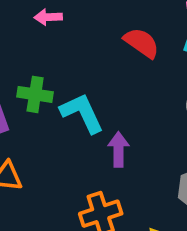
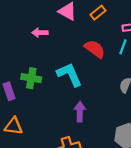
cyan L-shape: (82, 113) -> (70, 75), moved

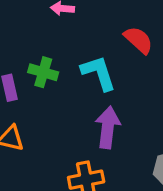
purple arrow: (80, 112) -> (108, 127), size x1.4

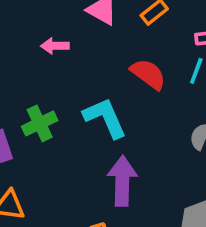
green cross: (43, 72) -> (40, 123), turned -36

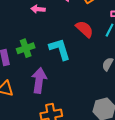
purple arrow: (122, 181) -> (39, 80), moved

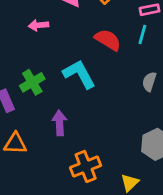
purple arrow: (39, 80) -> (59, 123), size x0.7

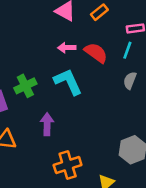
pink arrow: (38, 25) -> (67, 48), moved
gray semicircle: (149, 82) -> (130, 80), moved

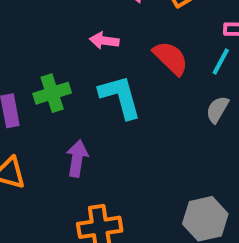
pink arrow: (67, 48) -> (104, 41), moved

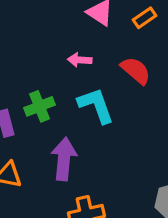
purple arrow: (77, 158) -> (64, 159), size x1.4

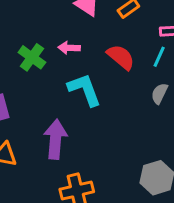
green cross: (39, 106) -> (32, 57), moved, turned -32

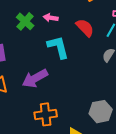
purple arrow: (55, 139) -> (35, 78), turned -130

